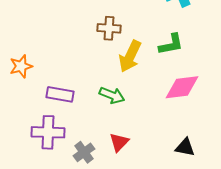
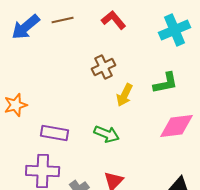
brown cross: (109, 28) -> (104, 67), turned -30
yellow arrow: (130, 56) -> (125, 95), size x0.7

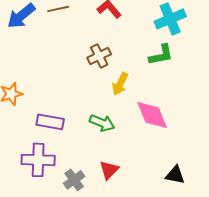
green L-shape: (166, 83) -> (161, 55), moved
pink diamond: (177, 126) -> (152, 115), moved, turned 75

